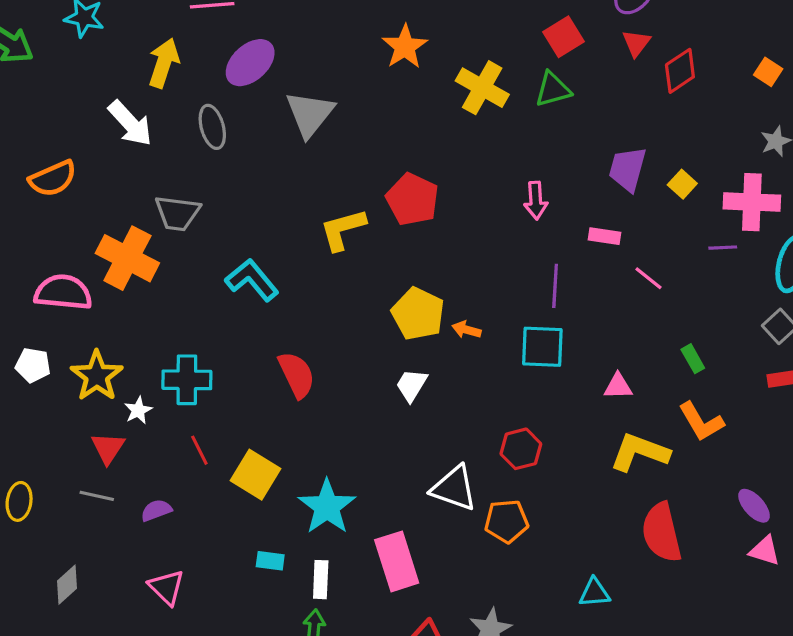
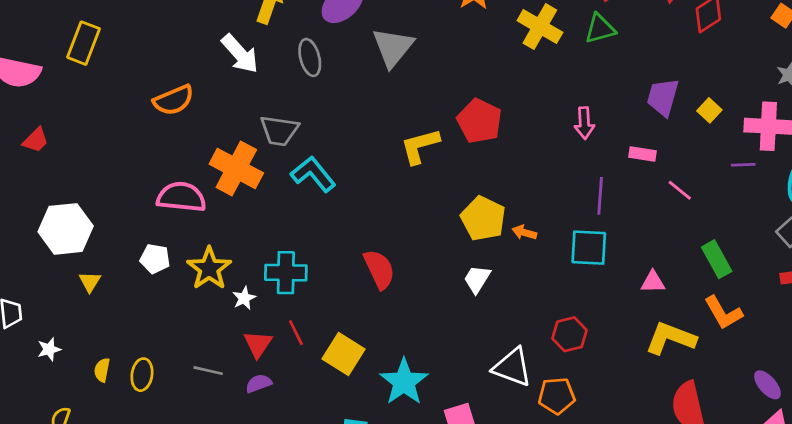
cyan L-shape: (252, 280) -> (313, 174), moved
green rectangle: (693, 359) -> (717, 259), size x1.5
red triangle: (108, 448) -> (258, 344), moved

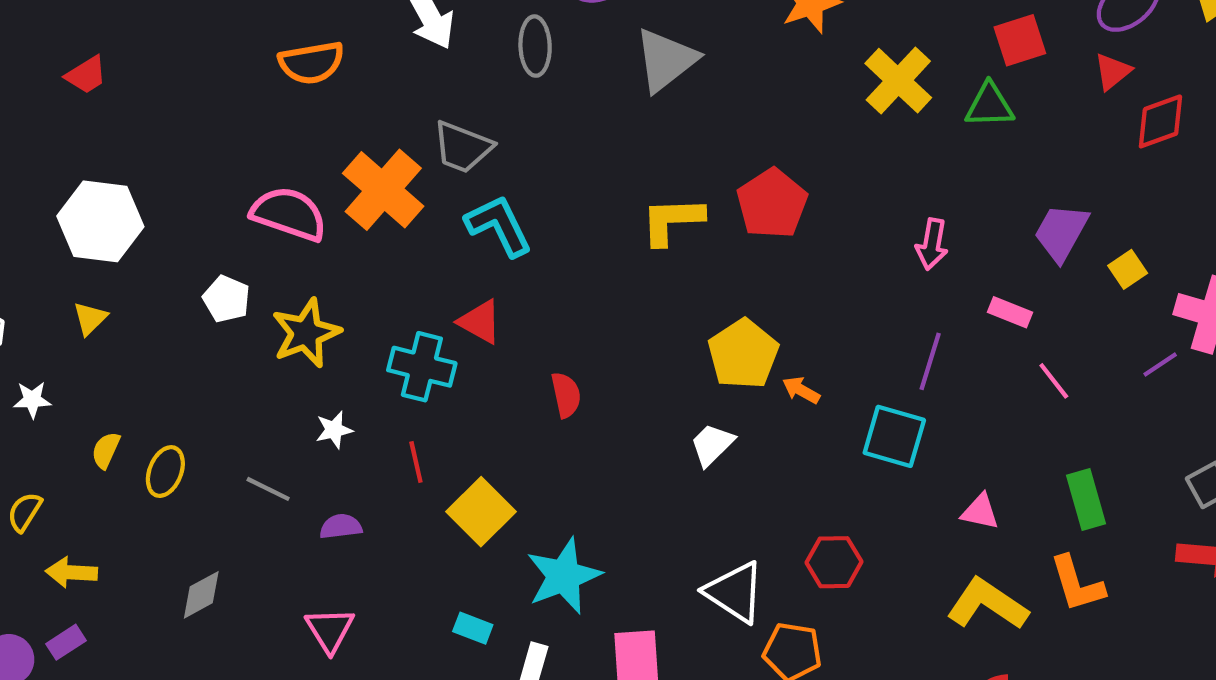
purple line: (743, 165) -> (1160, 365), turned -45
red semicircle: (379, 269) -> (566, 395), size x0.7
yellow triangle: (90, 282) -> (90, 318), moved
white star: (244, 298) -> (334, 430), moved
red triangle: (258, 344) -> (480, 322), moved, turned -48

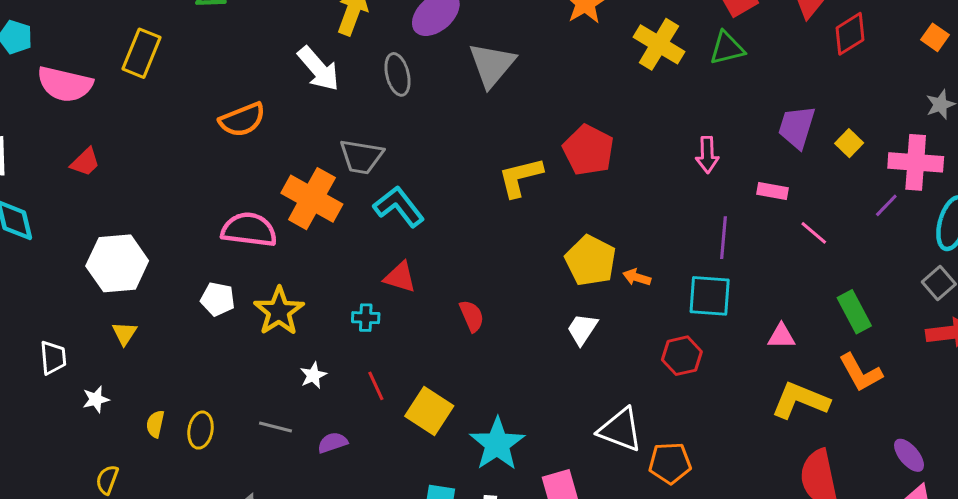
cyan cross: (422, 367) -> (366, 318), size x0.6
red hexagon: (834, 562) -> (682, 356), moved

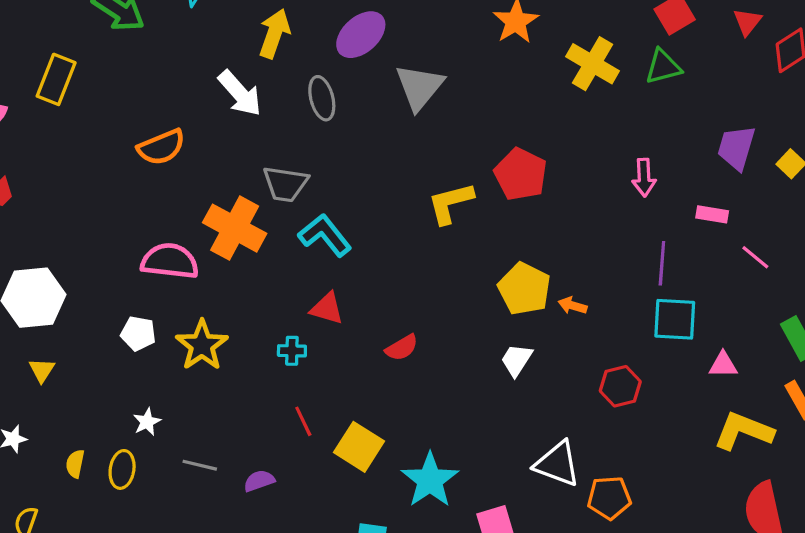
cyan square: (710, 296) -> (675, 319), moved
red semicircle: (472, 316) -> (402, 348), turned 84
white star: (313, 375) -> (147, 422), moved

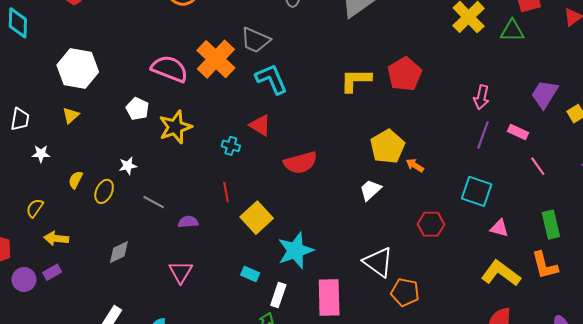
purple line: (662, 263) -> (483, 135), moved
red semicircle: (402, 348) -> (300, 163), size x1.5

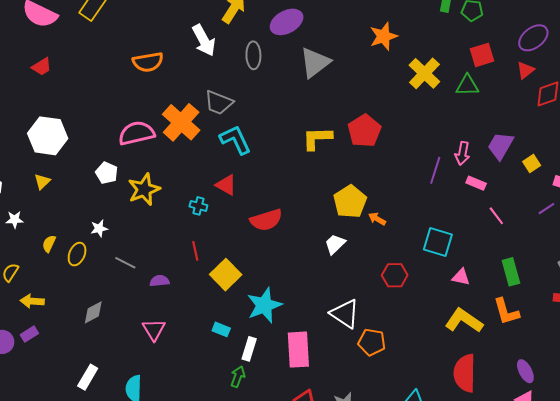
pink semicircle: (170, 69) -> (137, 133), turned -33
pink arrow: (481, 97) -> (462, 153), moved
purple line: (483, 135) -> (435, 170), moved

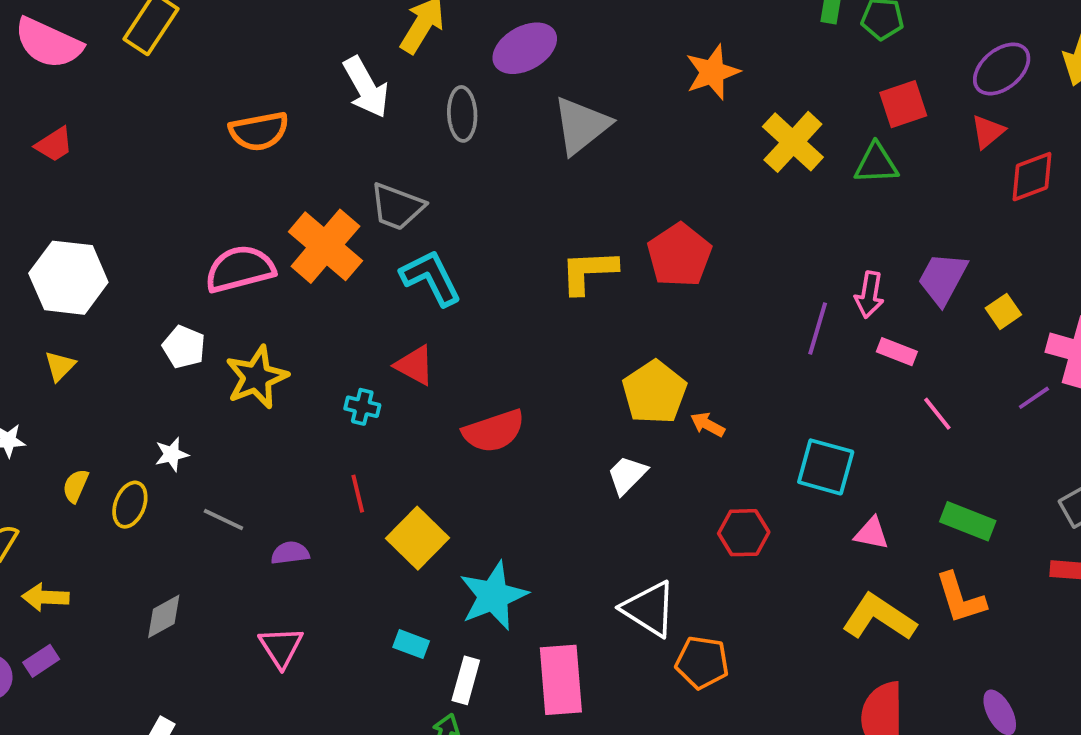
green rectangle: (511, 272) -> (968, 521), turned -52

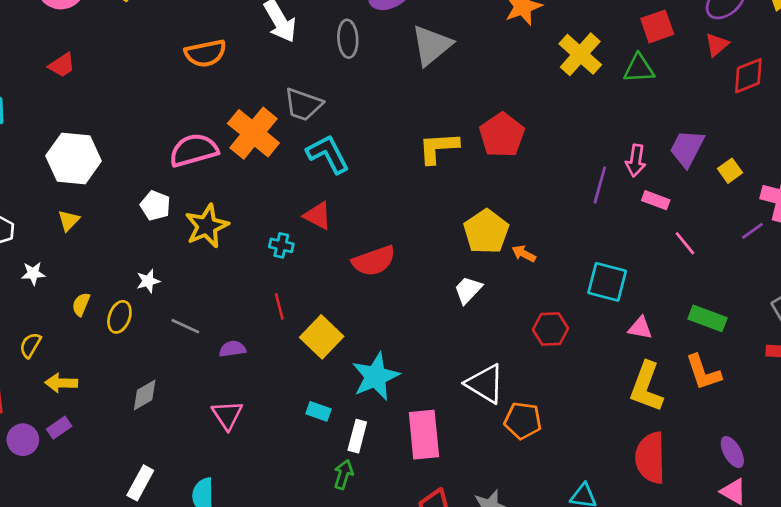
yellow L-shape: (879, 617) -> (646, 387), turned -102

